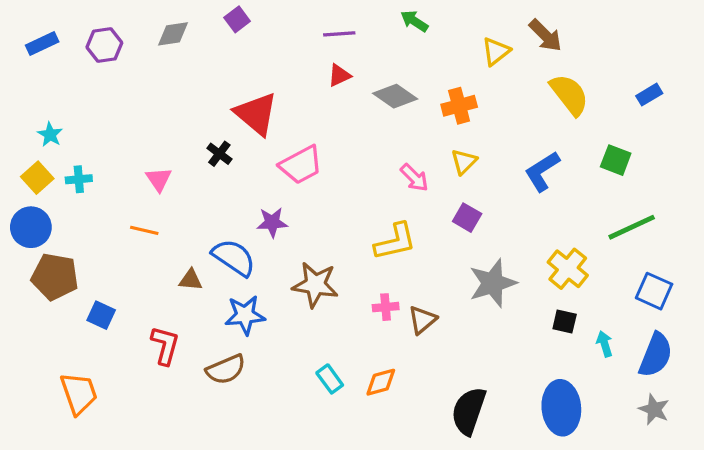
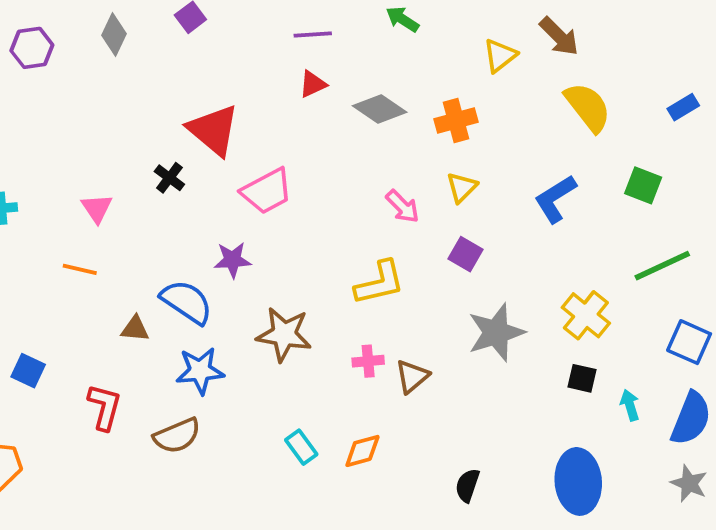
gray diamond: (173, 34) -> (114, 34), turned -56
black semicircle: (469, 411) -> (467, 485), size x0.6

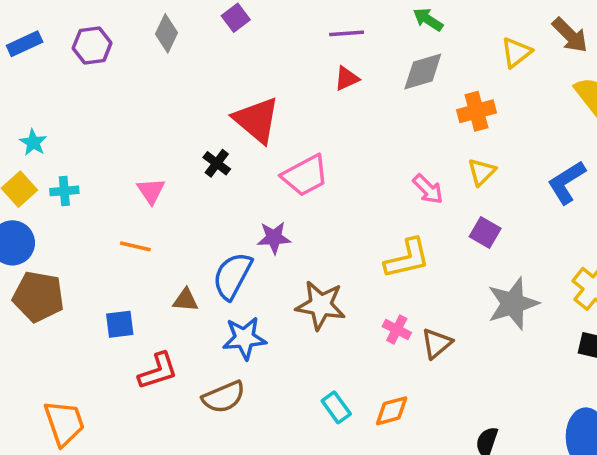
gray diamond: (380, 109) -> (423, 71), moved, turned -51
blue semicircle: (187, 302) -> (232, 276), turned -96
pink cross: (368, 361) -> (397, 329), turned 32
blue square: (28, 371) -> (120, 324), moved, turned -32
red L-shape: (105, 407) -> (158, 371), turned 57

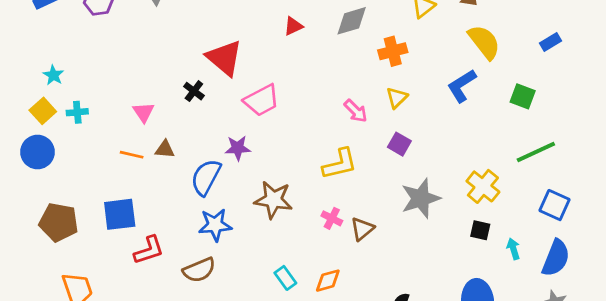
blue L-shape: (567, 182) -> (462, 86), moved
brown pentagon: (38, 297) -> (59, 222), moved
brown triangle: (186, 300) -> (165, 149), moved
blue square: (120, 324) -> (120, 214), size x1.5

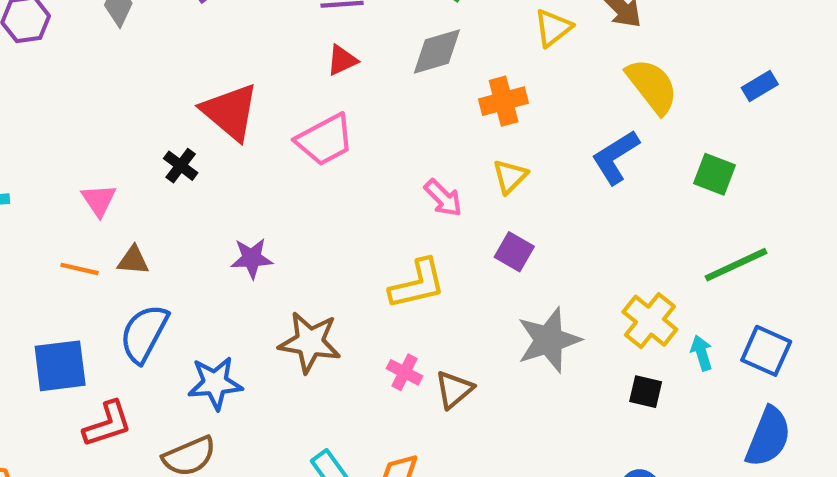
pink trapezoid: (262, 100) -> (325, 140), moved
blue semicircle: (206, 177) -> (144, 334), moved
cyan arrow: (513, 249) -> (702, 353), moved

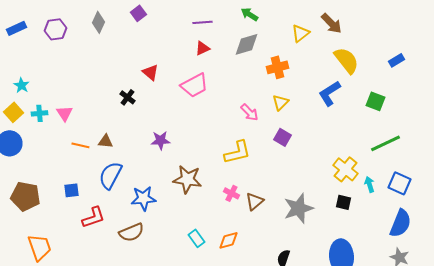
red triangle: (230, 112) -> (150, 72), size x0.6
pink triangle: (99, 200) -> (64, 113), moved
gray star: (549, 340) -> (298, 208), moved
blue square: (60, 366) -> (71, 190), size x0.6

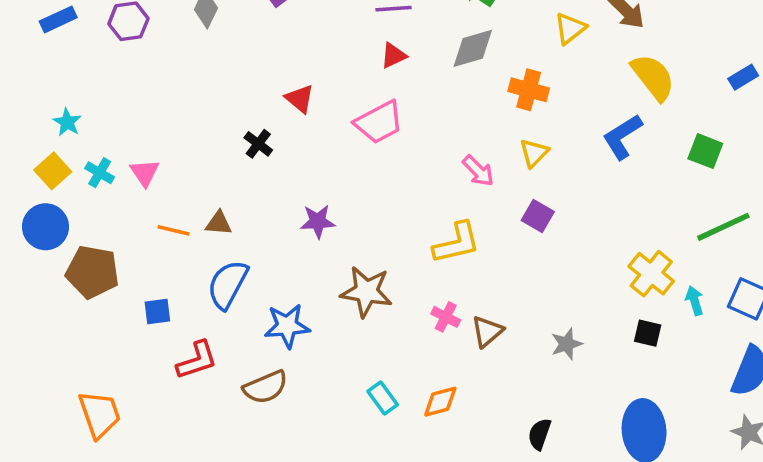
orange cross: (277, 67) -> (529, 90), turned 30
cyan cross: (39, 113) -> (100, 173), turned 35
brown pentagon: (25, 196) -> (92, 272), moved
gray star: (298, 208) -> (567, 344), size x0.6

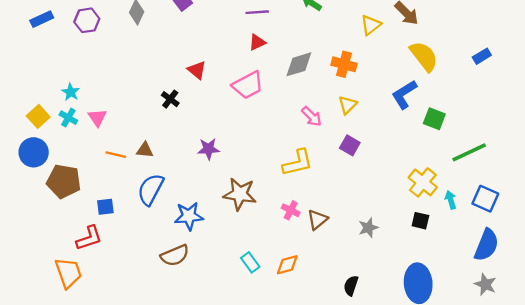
gray diamond: (473, 48) -> (299, 64), moved
cyan star: (67, 122) -> (71, 92), moved
green square: (705, 151) -> (434, 119), moved
red L-shape: (197, 360) -> (89, 238), moved

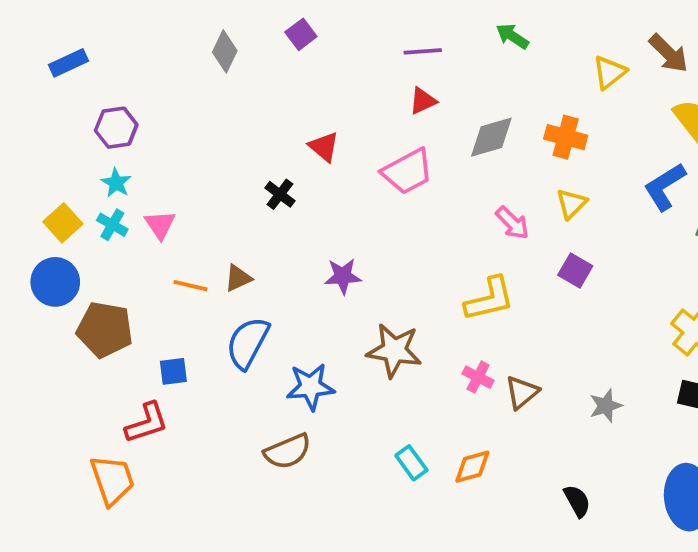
purple hexagon: (87, 20) -> (116, 128), moved
brown triangle: (145, 150) -> (238, 278), turned -30
black semicircle: (351, 286) -> (577, 501), turned 132

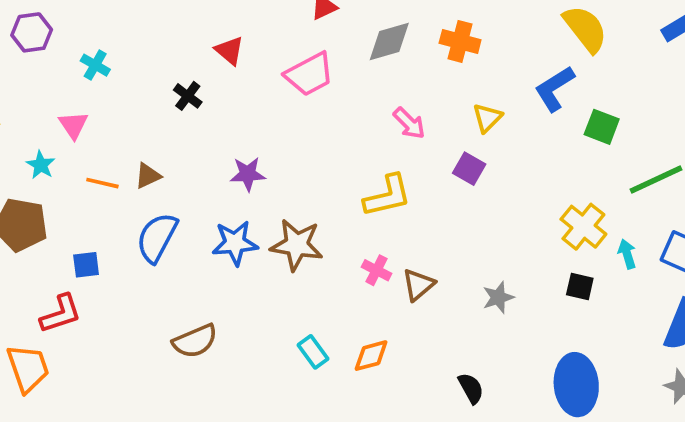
cyan star: (116, 183) -> (41, 165), moved
yellow triangle: (571, 204) -> (487, 118), moved
cyan cross: (112, 225) -> (95, 65), moved
blue star: (310, 387) -> (235, 243), moved

